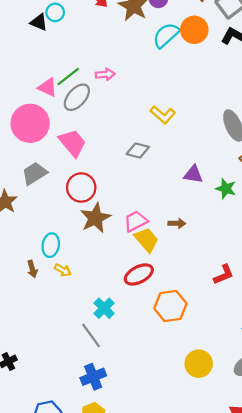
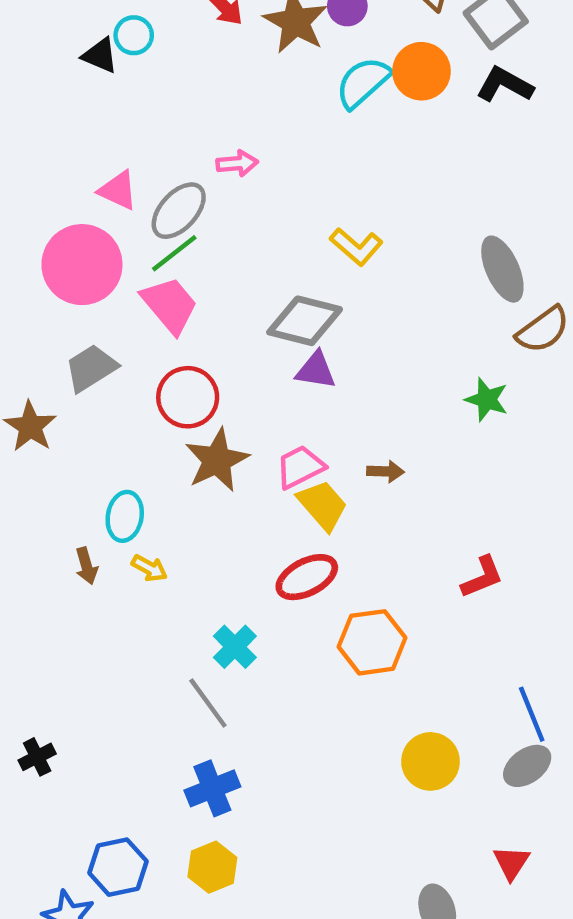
green line: (68, 77) -> (174, 253), moved
gray diamond: (138, 151) -> (305, 321), size x1.5
purple triangle: (193, 174) -> (316, 370), moved

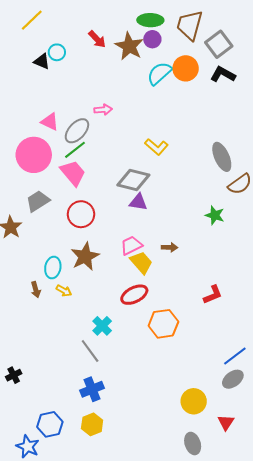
brown star: (217, 460) -> (85, 256), moved
blue line: (532, 714) -> (235, 356), turned 75
yellow circle: (430, 761) -> (194, 401), moved

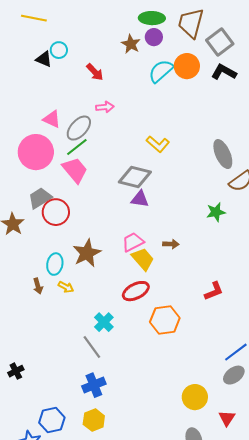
yellow line: (32, 20) -> (34, 18), turned 55
red arrow: (97, 39) -> (95, 72), moved
brown star: (129, 46) -> (131, 44), size x0.7
red circle: (81, 214) -> (56, 212), moved
green star: (215, 215) -> (216, 212), turned -30

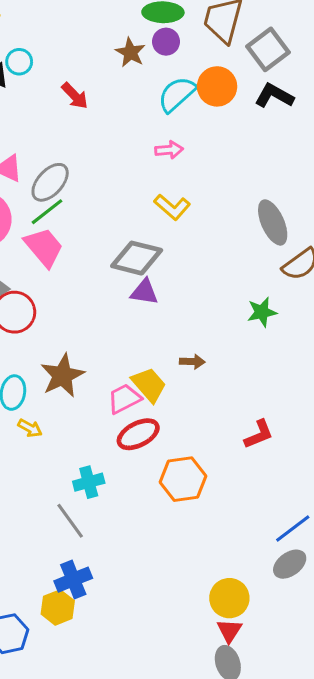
pink arrow: (105, 107) -> (169, 150), moved
pink trapezoid: (133, 242) -> (124, 399), moved
cyan cross: (104, 322) -> (89, 482), turned 30
red triangle: (227, 418) -> (229, 631), moved
yellow hexagon: (94, 420) -> (58, 607), moved

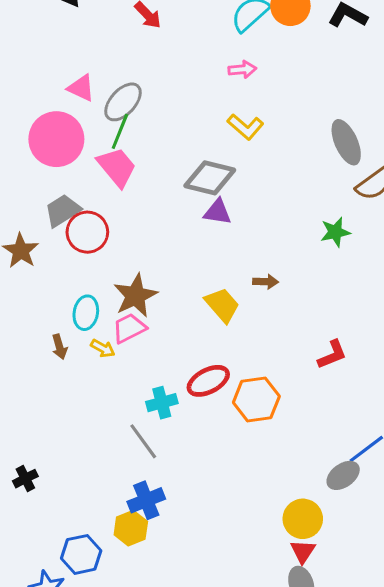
green line: (47, 212) -> (120, 131), turned -30
pink trapezoid: (124, 399) -> (129, 328), moved
red ellipse: (138, 434) -> (208, 381), moved
gray ellipse: (290, 564) -> (343, 475), moved

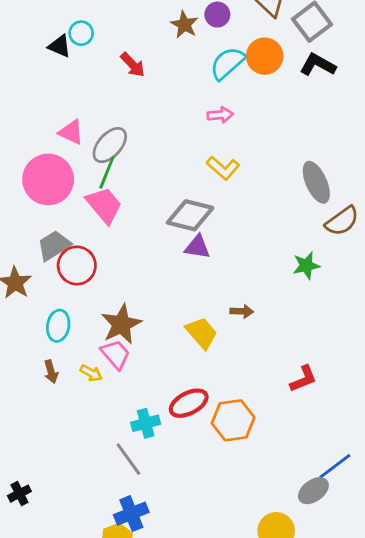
cyan ellipse: (86, 313) -> (58, 326), moved
pink trapezoid: (129, 328) -> (116, 354), turned 76

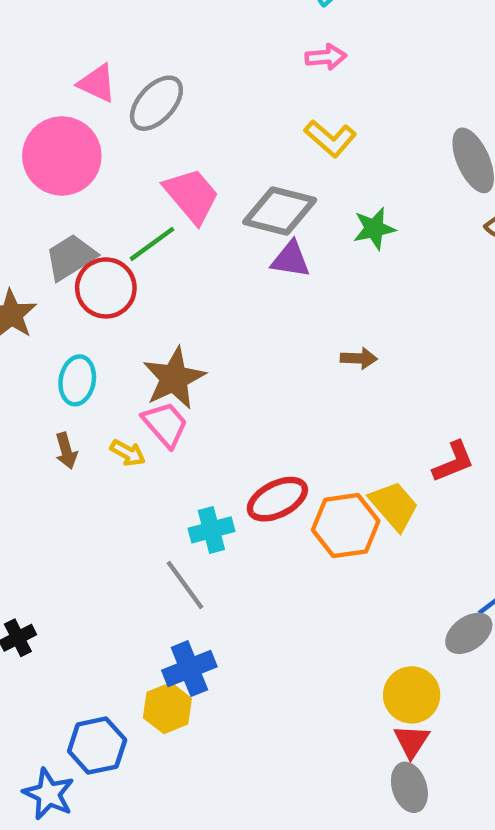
green line: (107, 172) -> (152, 244), moved, turned 32
pink trapezoid: (104, 205) -> (192, 196), moved
green star: (306, 266) -> (374, 229), moved
yellow trapezoid: (202, 333) -> (394, 506), moved

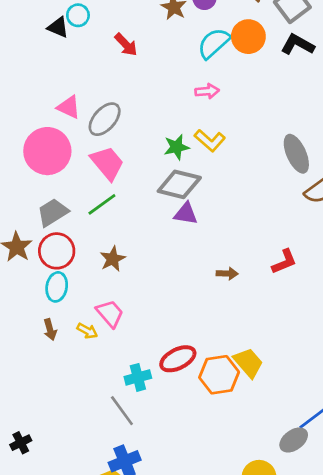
pink trapezoid: (192, 196) -> (107, 163), moved
green star: (374, 229) -> (176, 147), moved
red circle: (106, 288) -> (57, 251), moved
brown star: (174, 378) -> (113, 259), moved, size x0.7
red L-shape: (453, 462) -> (284, 262), moved

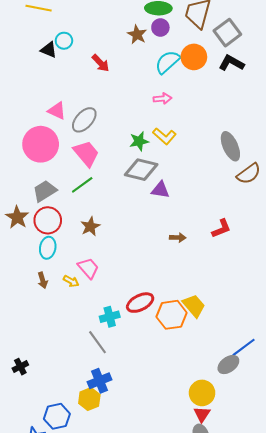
purple triangle: (186, 214) -> (160, 190), moved

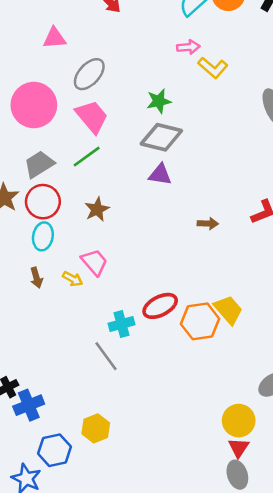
pink triangle: (57, 111) -> (54, 38), moved, turned -30
yellow L-shape: (164, 136) -> (213, 68), moved
purple triangle: (160, 190) -> (160, 175), moved
blue cross: (99, 381) -> (29, 405), moved

